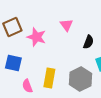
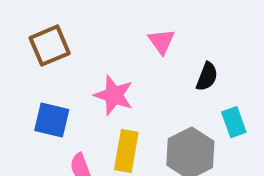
pink star: (36, 37) -> (114, 95), moved

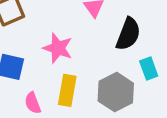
black semicircle: (207, 77) -> (128, 34), size x1.5

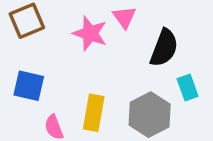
pink star: (58, 48) -> (90, 33), moved

